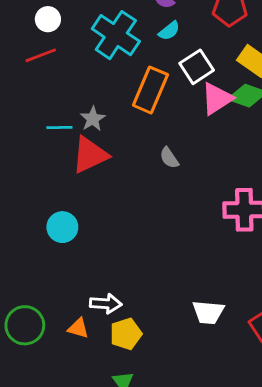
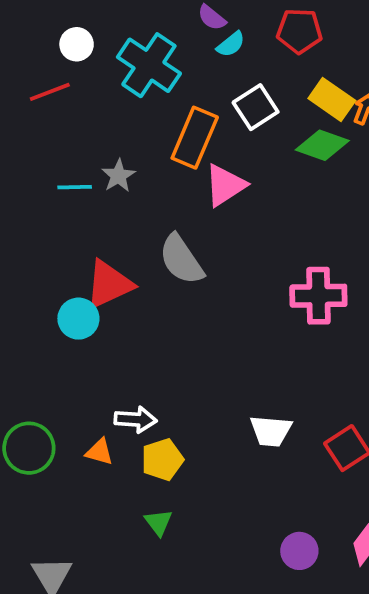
white circle: (48, 19) -> (77, 44), moved
cyan semicircle: (169, 31) -> (231, 44), moved
pink triangle: (217, 99) -> (225, 185), moved
red triangle: (90, 155) -> (109, 284), moved
gray semicircle: (169, 158) -> (181, 260), moved, size x1.8

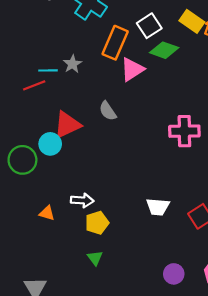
red line: (50, 92) -> (34, 85), moved
green diamond: (322, 145) -> (164, 50), moved
gray semicircle: (181, 260) -> (108, 111), size x0.7
green circle: (29, 448) -> (22, 160), moved
orange triangle: (99, 452) -> (47, 213), moved

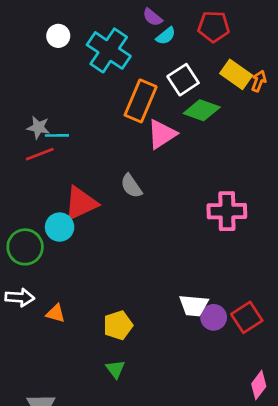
gray star: (73, 64) -> (38, 127), moved, turned -30
white arrow: (82, 200) -> (20, 297), moved
purple circle: (174, 274) -> (214, 317), moved

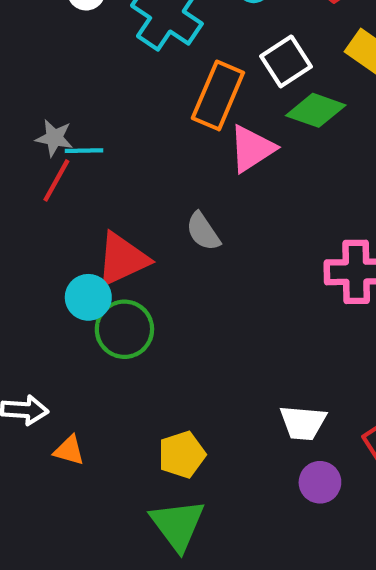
red line: (40, 154) -> (56, 180), turned -40
green circle: (25, 247) -> (124, 329), moved
orange triangle: (56, 313) -> (69, 450), moved
purple circle: (214, 317) -> (320, 482), moved
green triangle: (115, 369) -> (178, 525), size x1.8

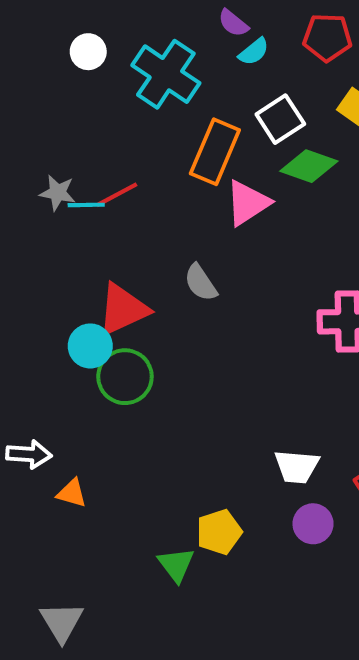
red line: (56, 180) -> (117, 195), moved, turned 33
yellow pentagon: (182, 455) -> (219, 532), moved
green triangle: (178, 525) -> (176, 565), size x0.7

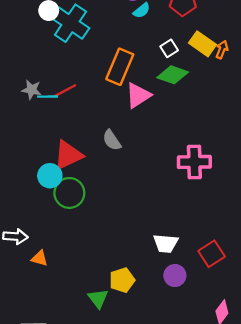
cyan cross: (166, 74) -> (70, 23), moved
white square: (280, 119) -> (169, 48), moved, size x0.7

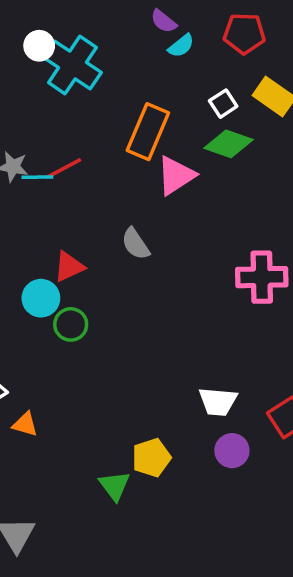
red triangle: (68, 155) -> (69, 267), size x0.7
green circle: (69, 193) -> (71, 324), size x0.7

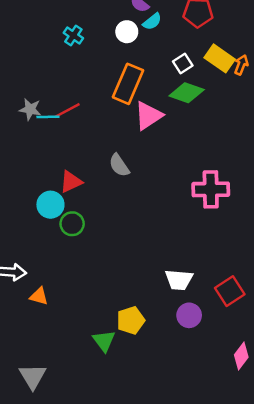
white circle: (39, 46) -> (127, 32), moved
cyan cross: (72, 65) -> (73, 36), size x0.5

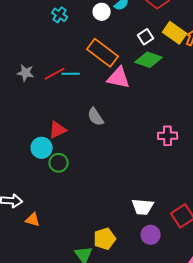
orange rectangle: (128, 84) -> (103, 53), turned -76
pink triangle: (148, 116) -> (119, 78), turned 45
cyan line: (48, 117) -> (71, 74), moved
pink cross: (211, 189) -> (168, 136), size x0.7

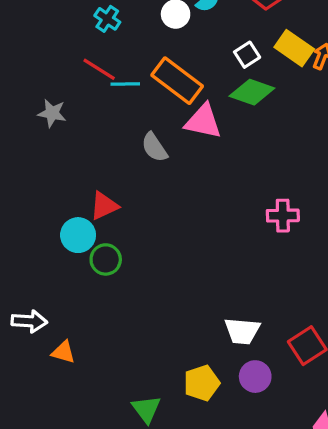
red line: (55, 74) -> (99, 69), moved, turned 60
cyan line: (71, 74) -> (125, 84), moved
gray semicircle: (96, 117) -> (154, 147), moved
yellow pentagon: (105, 239) -> (202, 383), moved

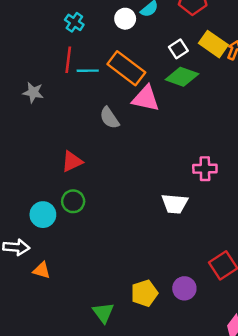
red line: (99, 69) -> (68, 60), turned 65
cyan circle: (78, 235) -> (43, 215), moved
white trapezoid: (242, 331) -> (175, 204), moved

